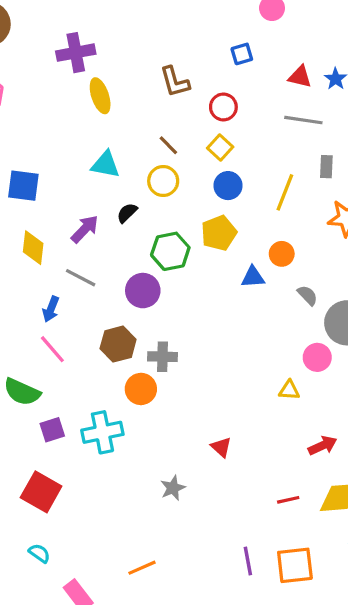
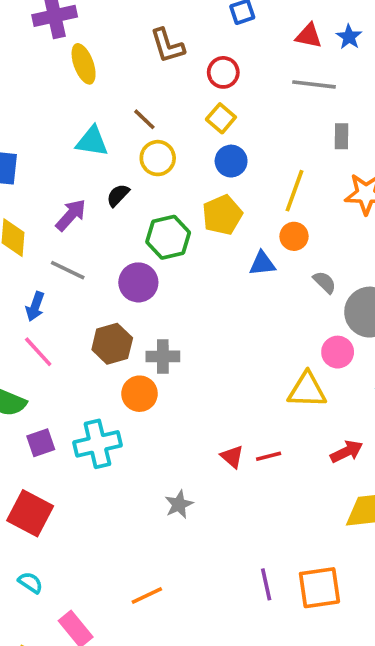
brown line: (168, 145) -> (144, 119), moved
yellow line: (285, 192) -> (295, 191), moved
yellow triangle: (289, 390) -> (307, 390), size x1.6
red line: (288, 500) -> (269, 456), moved

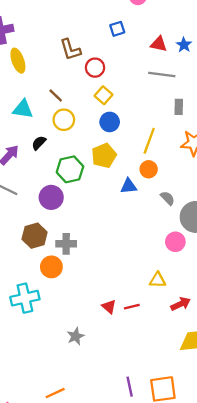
red circle: (223, 72) -> (95, 68), moved
yellow triangle: (307, 390) -> (158, 280), moved, size x0.7

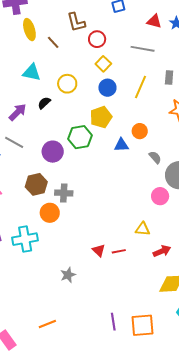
gray line: (162, 74) -> (143, 49), moved
brown line: (56, 96) -> (53, 42), moved
yellow line: (149, 141) -> (140, 87), moved
green hexagon: (70, 169) -> (80, 137), moved

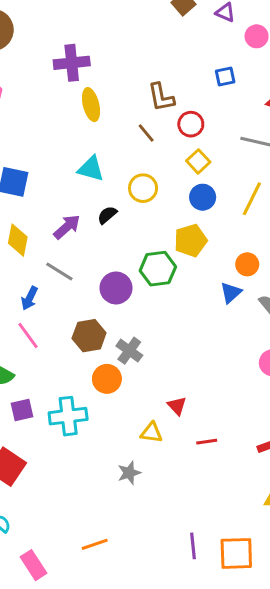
brown line: (53, 42) -> (146, 133), moved
blue triangle: (121, 145) -> (231, 293), moved, turned -42
gray cross: (64, 193) -> (129, 351), turned 30
yellow triangle: (143, 229) -> (152, 433), moved
red triangle: (99, 250) -> (177, 406), moved

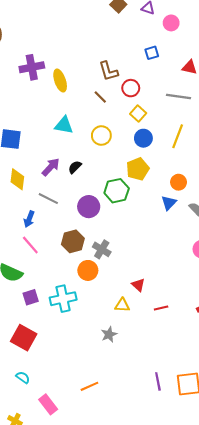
purple cross: (72, 63) -> (32, 67), moved
black semicircle: (107, 215) -> (75, 167), moved

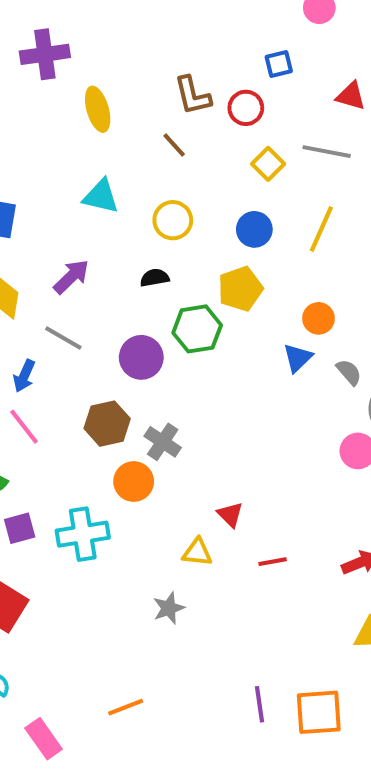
purple cross: (32, 67) -> (45, 54), moved
red circle: (131, 88) -> (246, 108), moved
yellow square: (138, 114) -> (268, 164), moved
black semicircle: (75, 167) -> (155, 278), moved, turned 32

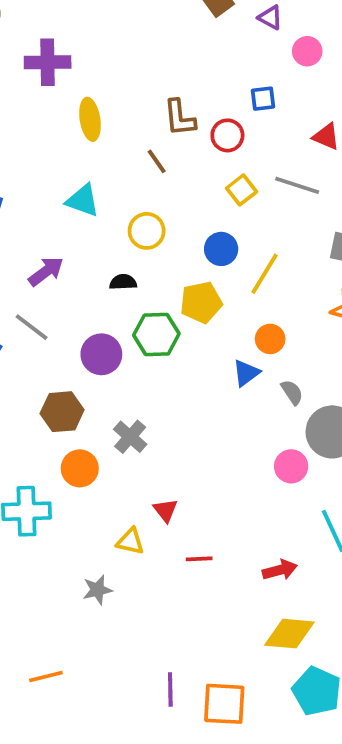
yellow line: (321, 229) -> (265, 274), moved
gray cross: (163, 442) -> (130, 437), moved

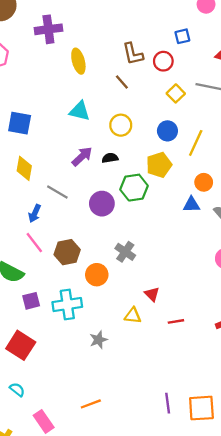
purple arrow: (46, 271) -> (82, 156), moved
blue triangle: (246, 373) -> (191, 205), turned 42
brown hexagon: (62, 412) -> (67, 252), moved
gray star: (97, 590) -> (98, 340), moved

